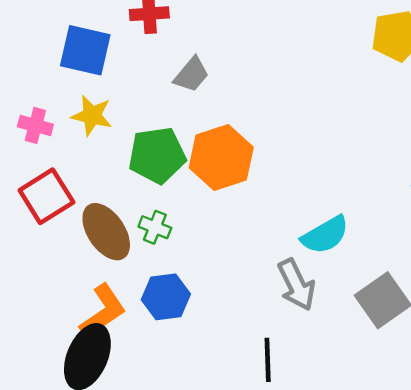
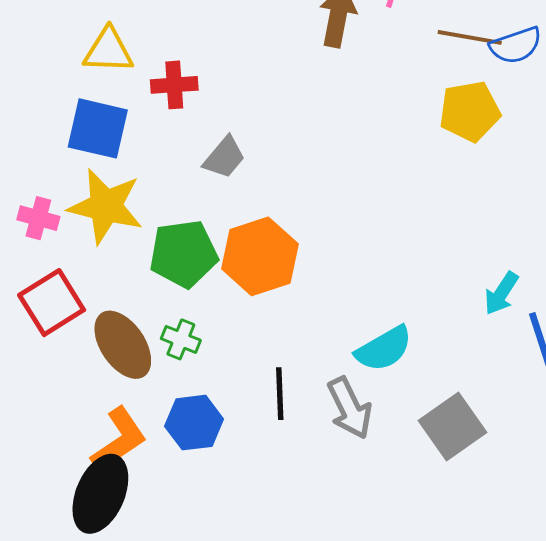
yellow star: (92, 116) -> (106, 206), size x1.5
black line: (268, 360) -> (280, 394), moved

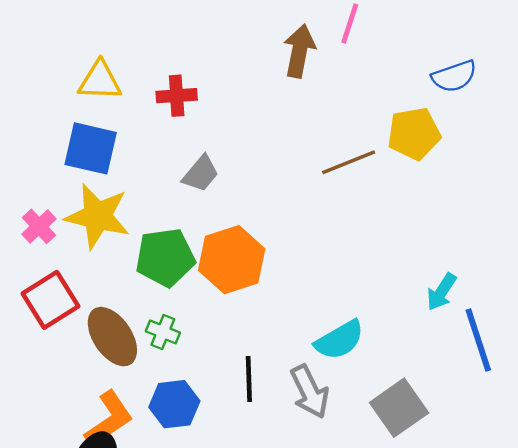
brown line: (470, 37) -> (349, 162), moved, turned -32
red cross: (174, 85) -> (177, 96), moved
pink cross: (38, 218) -> (39, 226), turned 32

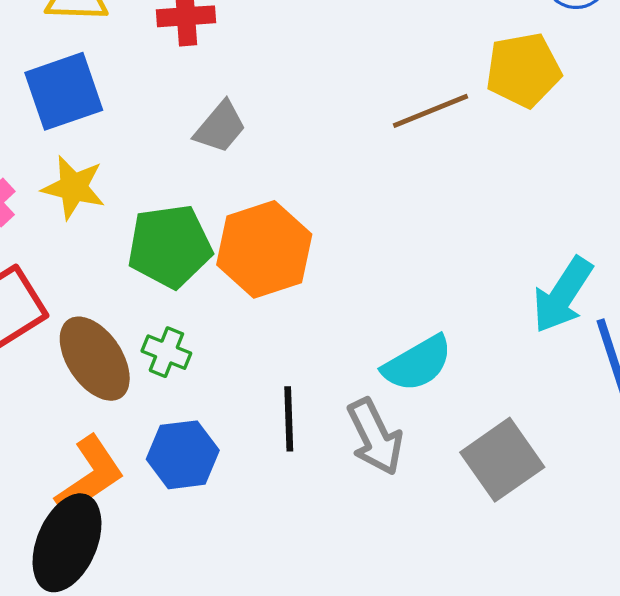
blue square: (91, 148) -> (64, 91), turned -32
yellow star: (97, 216) -> (74, 187), size x0.7
cyan arrow: (442, 292) -> (562, 295), size x1.4

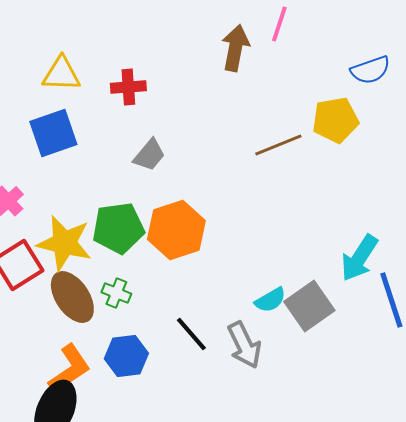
yellow star: (74, 187) -> (64, 243), moved, size x1.4
cyan semicircle: (417, 363) -> (270, 300), size x0.7
black line: (289, 419) -> (191, 334), turned -39
gray square: (502, 460) -> (309, 306), moved

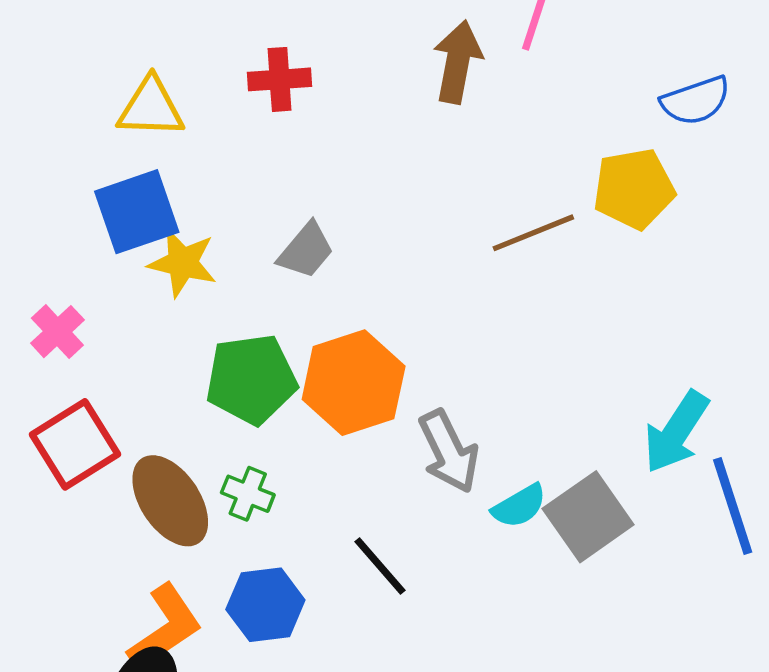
red cross: (128, 87) -> (280, 79), moved
yellow star: (64, 243) -> (183, 263), moved, size x0.7
gray arrow: (244, 345) -> (449, 451), moved

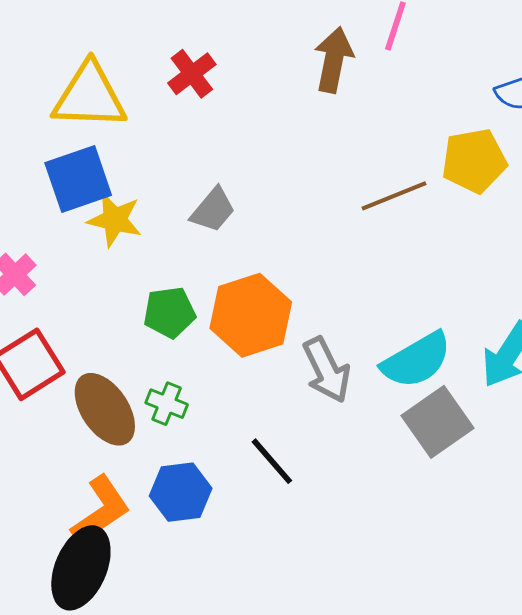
red cross: (280, 79) -> (192, 74), turned -33
yellow triangle: (151, 108) -> (89, 96), size x1.4
green pentagon: (251, 379) -> (169, 312), size x0.7
cyan semicircle: (519, 506) -> (416, 360), moved, size x1.6

